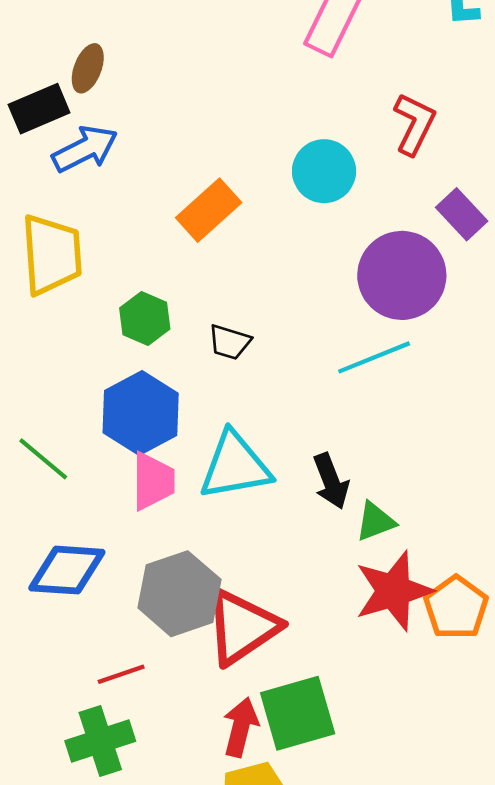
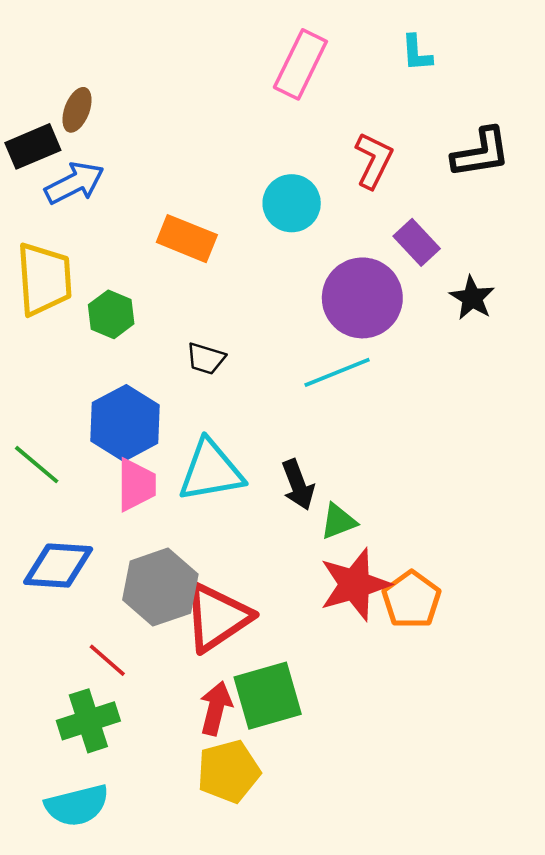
orange rectangle: (209, 210) -> (187, 239), turned 64
green hexagon: (145, 318) -> (111, 314), moved
red line: (121, 674) -> (107, 660), turned 60

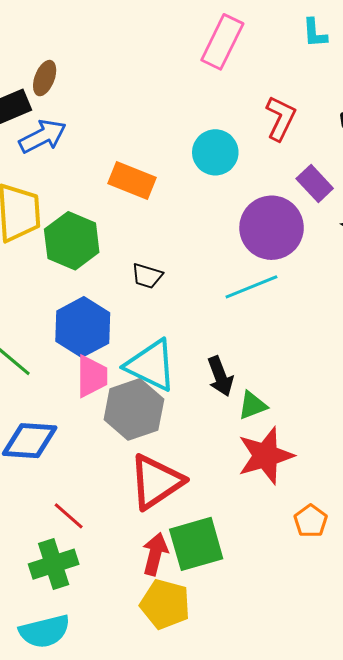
green hexagon: (111, 314) -> (72, 241), size x1.5
cyan triangle: (211, 471) -> (151, 365), turned 36
gray hexagon: (160, 587) -> (134, 409), moved
orange pentagon: (412, 600) -> (311, 521), moved, size x0.7
yellow pentagon: (228, 771) -> (165, 604), turned 30

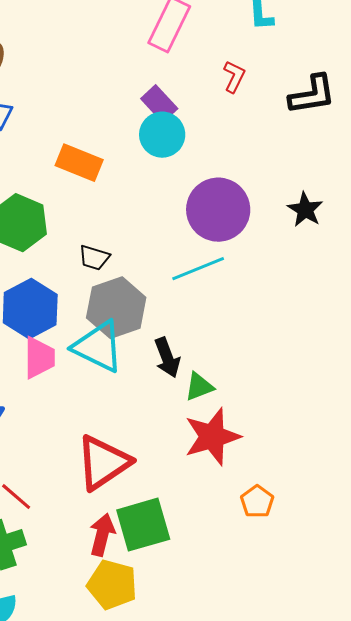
red L-shape: (281, 118) -> (234, 77), moved, size x0.7
purple rectangle: (315, 184) -> (159, 104), moved
gray hexagon: (134, 409) -> (116, 308), moved

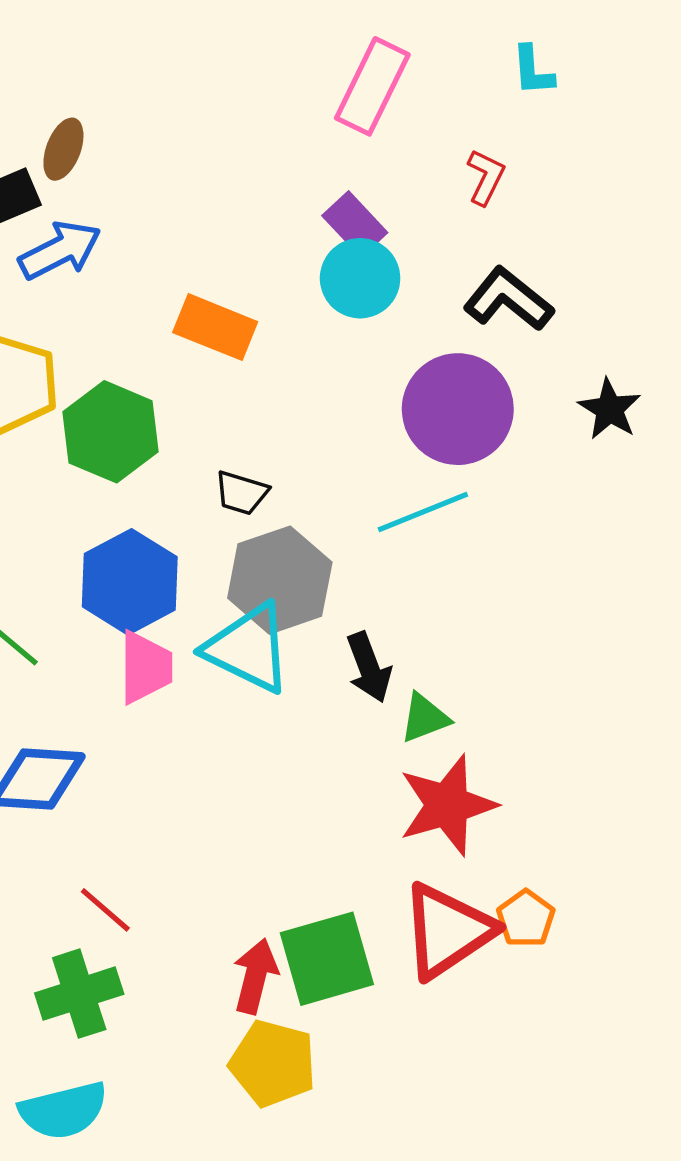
black L-shape: (312, 95) -> (508, 299), moved, turned -132
red triangle: (103, 463) -> (447, 931), moved

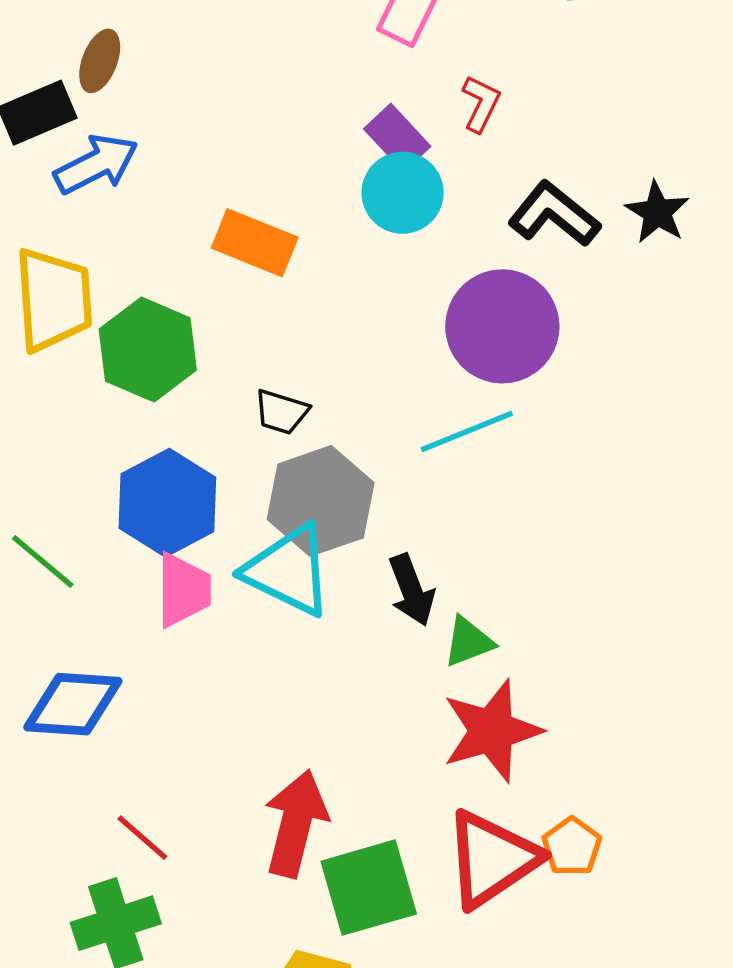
red L-shape: (486, 177) -> (481, 104), moved
black star: (610, 409) -> (657, 212), moved
red arrow: (255, 976) -> (296, 823), moved, size x1.4

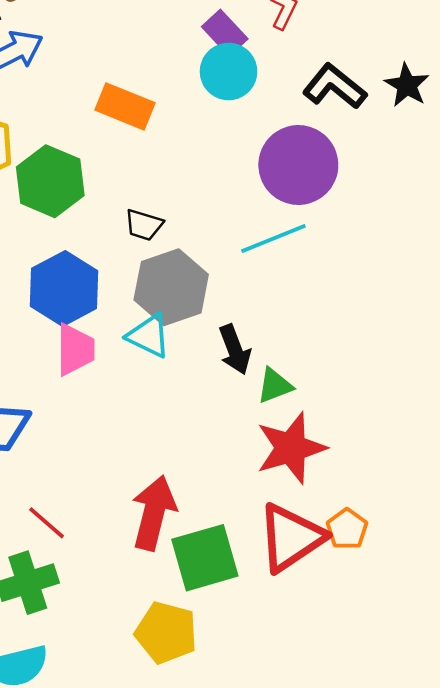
cyan triangle: (289, 570) -> (149, 336), size x0.7

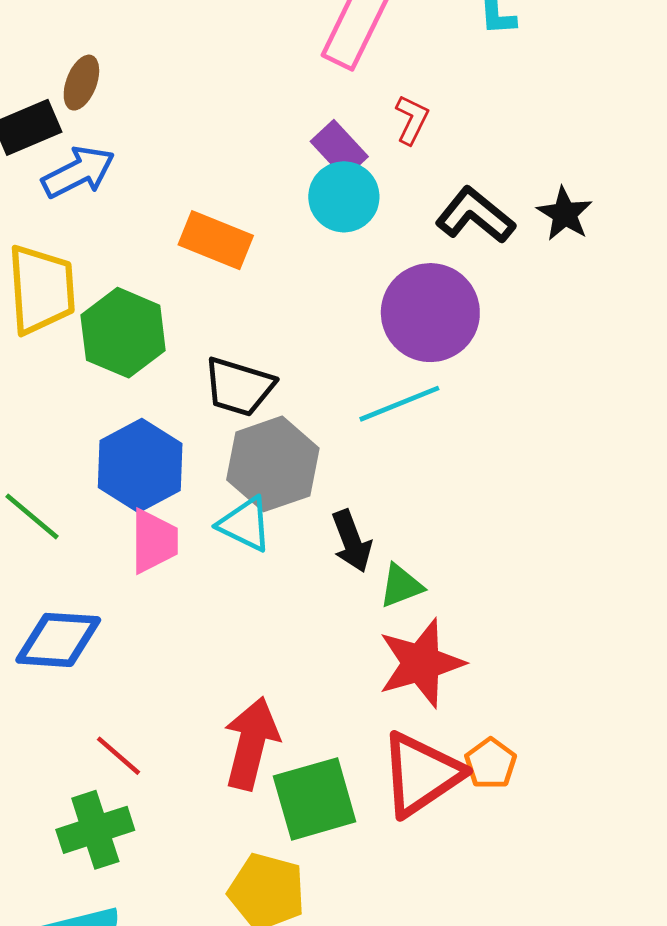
black trapezoid: (144, 225) -> (239, 387), size x1.5

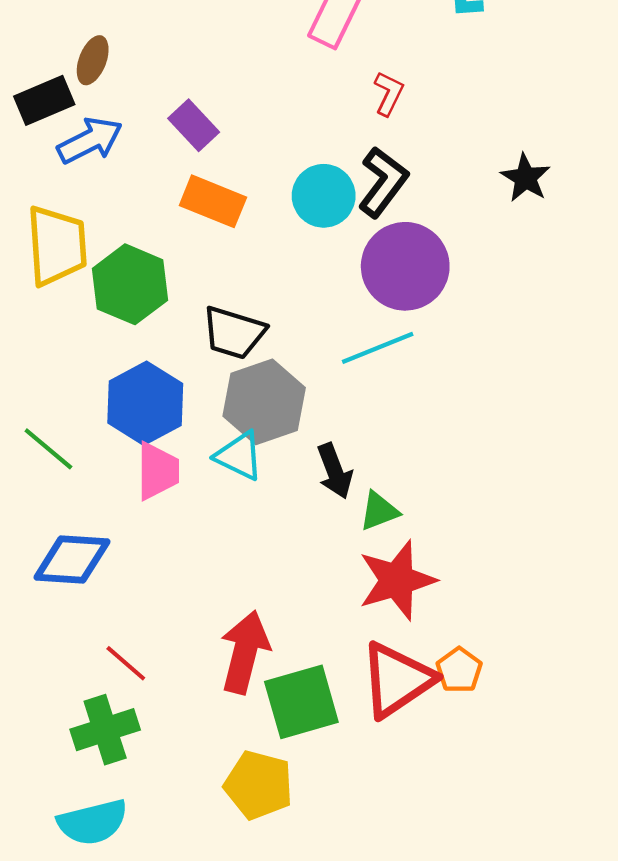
purple rectangle: (339, 149) -> (194, 125), moved
cyan circle: (344, 197) -> (324, 196), moved
black L-shape: (475, 215) -> (383, 182), moved, turned 88

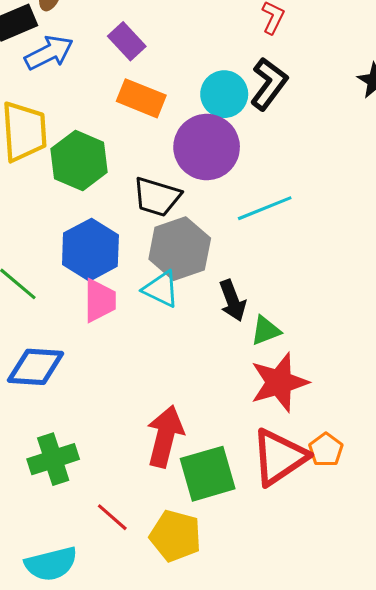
purple circle: (405, 266) -> (207, 147), moved
red line: (126, 663) -> (112, 517), moved
green cross: (105, 730) -> (53, 459), moved

